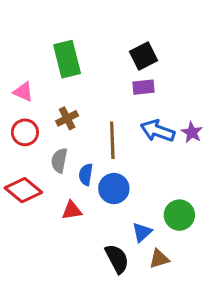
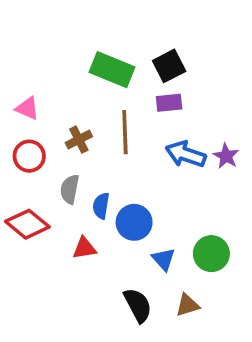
green rectangle: (67, 59) -> (112, 70), moved, turned -54
brown line: (112, 140) -> (125, 132), moved
blue triangle: (142, 232) -> (164, 259), moved, turned -30

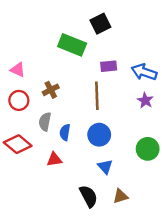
black square: (169, 66) -> (100, 24), moved
brown line: (125, 132) -> (97, 96), moved
blue arrow: (186, 154) -> (144, 72), moved
blue circle: (134, 222) -> (99, 135), moved
green circle: (211, 254) -> (148, 149), moved

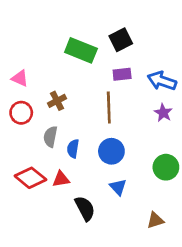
black square: (100, 24) -> (121, 40), moved
red diamond: (18, 144) -> (30, 178), moved
black semicircle: (89, 196) -> (85, 208), moved
brown triangle: (120, 196) -> (155, 220), moved

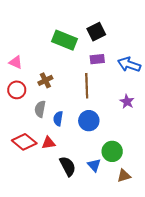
purple star: (163, 113) -> (127, 102), moved
green circle: (166, 167) -> (112, 151), moved
blue triangle: (118, 187) -> (94, 165), moved

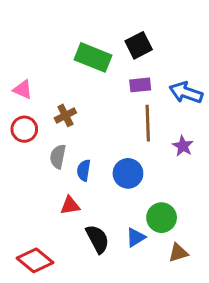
brown line: (87, 86) -> (148, 123), moved
red diamond: (24, 142) -> (35, 260), moved
blue triangle: (94, 165) -> (136, 237), turned 40

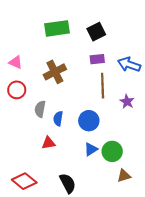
green rectangle: (93, 57) -> (57, 28), moved, turned -30
brown cross: (65, 115) -> (55, 72), moved, size x1.5
blue triangle: (136, 237) -> (91, 149), moved
black semicircle: (97, 239) -> (68, 183), moved

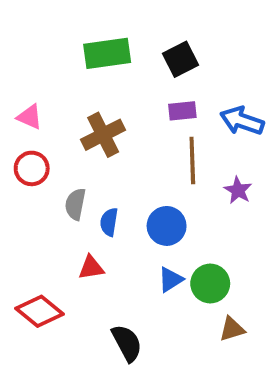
red diamond: (24, 181) -> (40, 311), moved

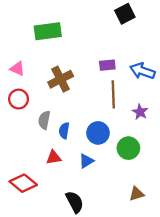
green rectangle: (107, 53) -> (48, 31), moved
black square: (180, 59) -> (125, 14), moved
blue triangle: (171, 280) -> (86, 161), moved
green circle: (210, 283) -> (128, 148), moved

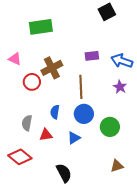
brown line: (113, 94) -> (81, 87), moved
red circle: (19, 99) -> (32, 82), moved
purple star: (140, 112) -> (120, 87), moved
gray semicircle: (44, 120) -> (27, 123), moved

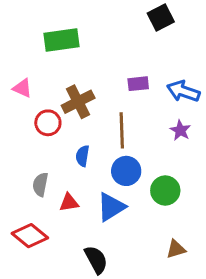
blue semicircle: (55, 112) -> (83, 156), moved
blue triangle: (74, 138) -> (111, 207), size x1.5

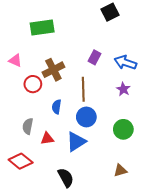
purple rectangle: (138, 84) -> (95, 57), turned -56
green circle: (165, 190) -> (123, 129), moved

